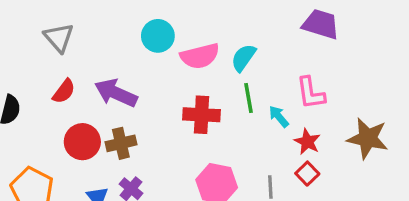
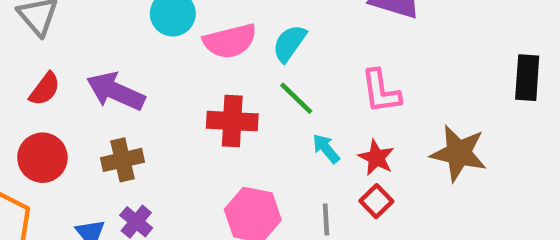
green line: (249, 98) -> (296, 98), turned -36
cyan arrow: (279, 116) -> (326, 149), moved
red circle: (82, 142) -> (42, 158), moved

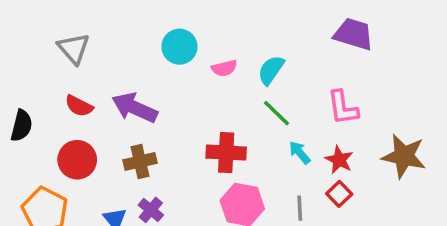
pink semicircle: (230, 41) -> (224, 68), size x0.6
red semicircle: (45, 89) -> (79, 106), turned 80
red cross: (232, 121) -> (226, 153), moved

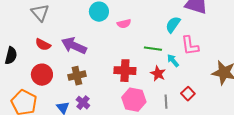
cyan semicircle: (271, 70) -> (173, 25), moved
green line: (276, 113) -> (153, 49), turned -36
cyan arrow: (300, 153) -> (173, 61), moved
red star: (339, 160) -> (158, 74), moved

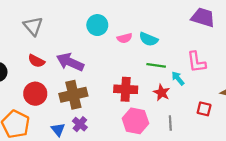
cyan semicircle: (173, 25) -> (149, 39), moved, turned -102
brown cross: (77, 76) -> (73, 95), size x1.4
red square: (188, 94) -> (204, 109), moved, turned -32

